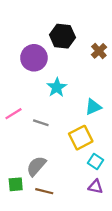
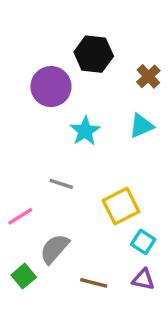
cyan triangle: (93, 107) -> (141, 126), moved
pink line: (13, 114) -> (20, 216), moved
green square: (16, 184) -> (24, 276), turned -35
brown line: (44, 191) -> (94, 283), moved

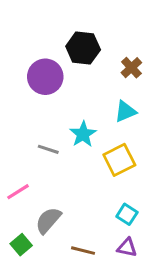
cyan star: (85, 131) -> (83, 134), moved
gray line: (61, 184) -> (48, 149), moved
yellow square: (121, 206) -> (119, 160), moved

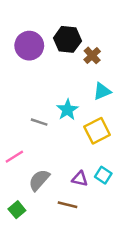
brown cross: (131, 68) -> (92, 55), moved
purple circle: (45, 77) -> (29, 46), moved
green square: (21, 245) -> (17, 210), moved
purple triangle: (127, 248) -> (80, 179), moved

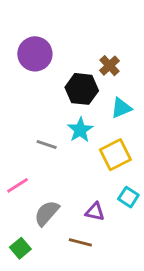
black hexagon: (67, 39) -> (82, 89), moved
cyan square: (103, 175) -> (128, 197), moved

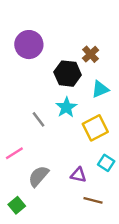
gray line: (47, 144) -> (39, 119), turned 35
brown line: (80, 242) -> (93, 200), moved

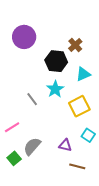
green square: (17, 205) -> (14, 158), moved

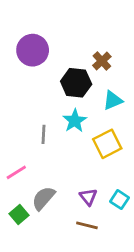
gray line: (32, 99) -> (43, 134), turned 40
cyan square: (88, 135) -> (120, 200), moved
purple triangle: (65, 145) -> (88, 197), turned 40
brown line: (77, 166) -> (87, 225), moved

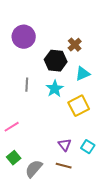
gray line: (43, 134) -> (27, 85), moved
gray semicircle: (43, 198) -> (34, 169), moved

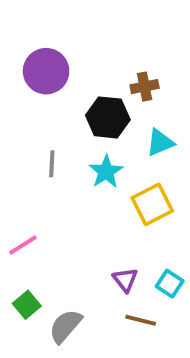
brown cross: (75, 45) -> (145, 87), turned 32
brown line: (64, 166) -> (141, 320), moved

